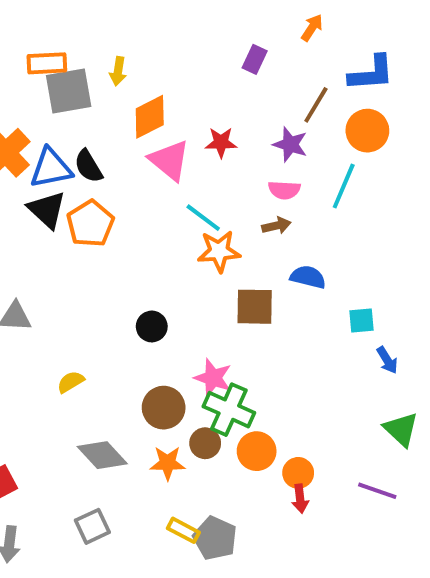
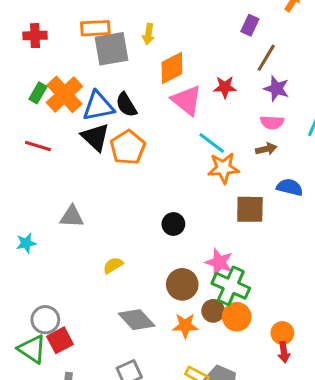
brown line: (316, 105) -> (266, 58), moved
orange circle: (257, 451) -> (237, 317), moved

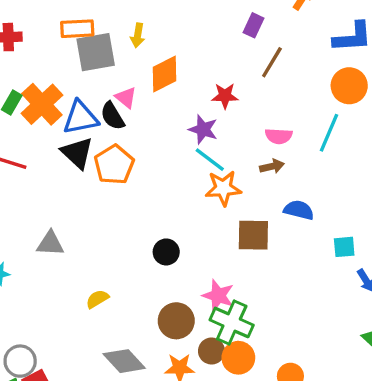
purple star: (276, 89) -> (203, 129), moved
pink triangle: (187, 100) -> (126, 98), moved, size x0.6

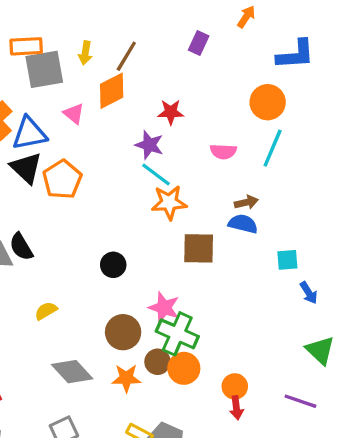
brown line: (272, 62) -> (126, 56), moved
orange circle: (349, 86) -> (268, 102), moved
black semicircle: (112, 116) -> (21, 247), moved
brown arrow: (272, 166) -> (246, 202), moved

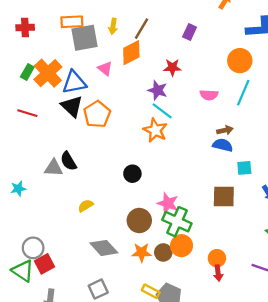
purple rectangle: (199, 43) -> (190, 32), moved
orange star: (169, 202) -> (155, 130), moved, turned 30
brown square: (199, 248) -> (224, 197), moved
cyan square: (287, 260) -> (244, 168), moved
brown circle: (158, 362) -> (163, 252), moved

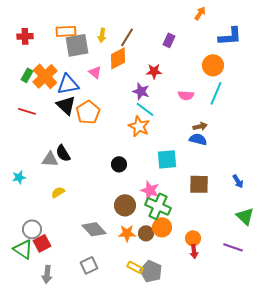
cyan square: (244, 168) -> (167, 159), moved, size x1.5
yellow semicircle: (86, 206) -> (58, 192), moved

